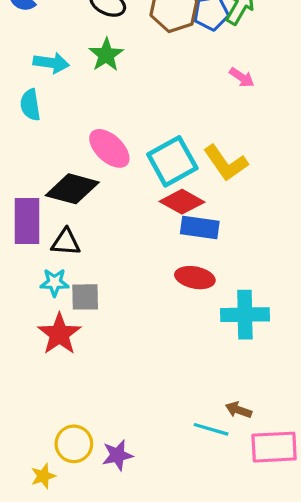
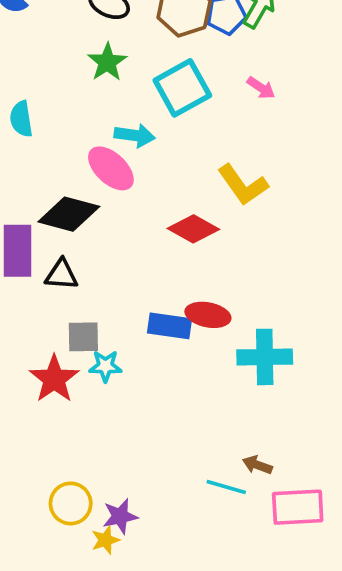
cyan arrow: (51, 63) -> (135, 135), moved
cyan square: (172, 161) -> (182, 88), moved
blue rectangle: (200, 228) -> (169, 326), moved
cyan star: (54, 282) -> (105, 366), moved
yellow star: (43, 476) -> (105, 540), moved

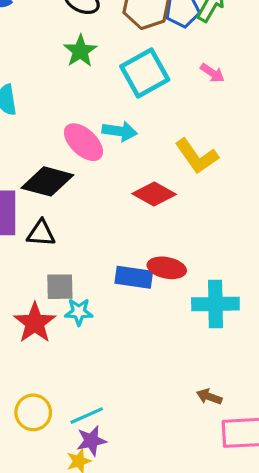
cyan arrow: (135, 135) -> (120, 131), moved
cyan line: (226, 487) -> (87, 416), moved, turned -40
yellow circle: (71, 503) -> (33, 412), moved

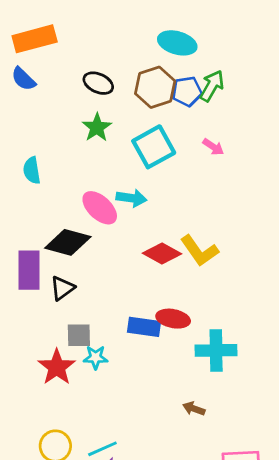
yellow L-shape: (197, 156) -> (199, 251), moved
black triangle: (41, 233) -> (62, 288), turned -40
brown arrow: (209, 397) -> (194, 409), moved

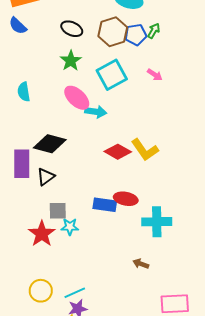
green arrow: (212, 86) -> (154, 31), size x0.7
pink ellipse: (100, 208) -> (77, 98), moved

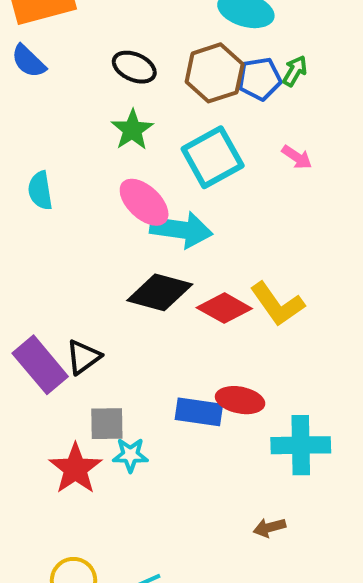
cyan arrow: (96, 112) -> (181, 230), size x1.4
black diamond: (50, 144) -> (160, 292), moved
purple rectangle: (22, 164) -> (40, 365), moved, turned -40
brown arrow: (141, 264) -> (269, 527), turned -35

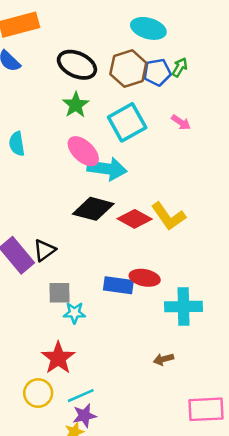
black ellipse: (134, 67) -> (77, 65), size x1.4
red star: (75, 469) -> (58, 358), moved

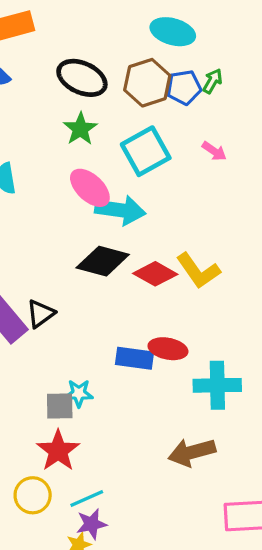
gray square: (59, 293) -> (60, 406), moved
brown arrow: (163, 359) -> (192, 452), size x1.8

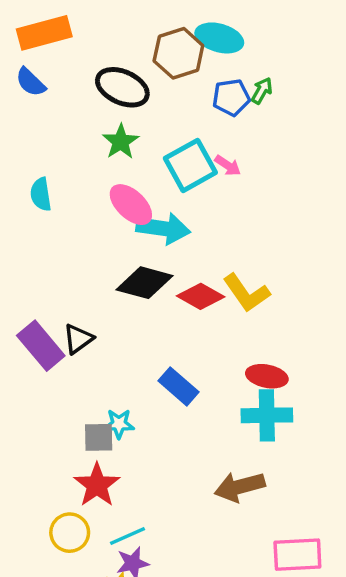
brown hexagon: (147, 83) -> (178, 53), moved
pink arrow: (214, 151) -> (228, 165), moved
red ellipse: (168, 349) -> (267, 376), moved
blue rectangle: (135, 358) -> (178, 386), turned 33

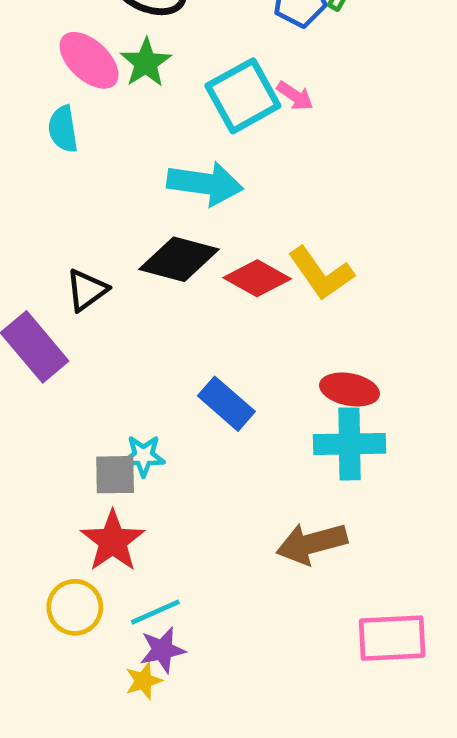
cyan semicircle: (41, 194) -> (63, 129), moved
pink ellipse: (131, 205) -> (89, 60), moved
black triangle: (78, 339) -> (87, 290), moved

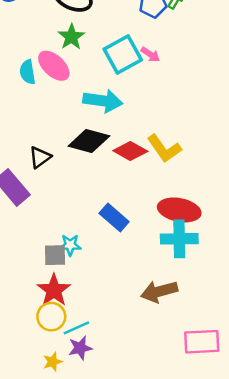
pink ellipse: (89, 60) -> (54, 66), moved
red ellipse: (349, 389) -> (179, 210), size x1.4
yellow circle: (75, 607) -> (51, 317), moved
yellow star: (143, 681) -> (53, 362), moved

